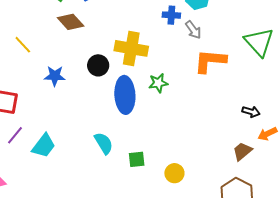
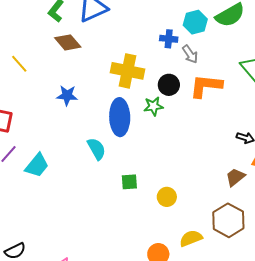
black circle: (98, 65) -> (169, 85), moved
blue star: (55, 76) -> (67, 95), moved
cyan semicircle: (104, 143) -> (97, 149), moved

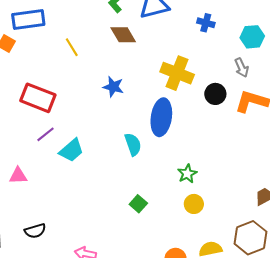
blue cross: (169, 39) -> (206, 23), moved
green star: (153, 106) -> (187, 174), moved, turned -30
green square: (129, 182) -> (138, 204), moved, turned 36

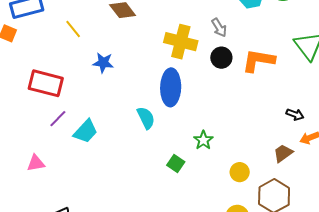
gray arrow: (242, 68) -> (219, 28), moved
blue star: (113, 87) -> (103, 63), moved
green square: (138, 204) -> (176, 164), moved
yellow circle: (194, 204) -> (240, 172), moved

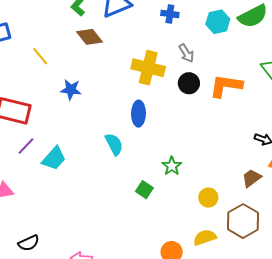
blue ellipse: (171, 87) -> (138, 114), size x0.7

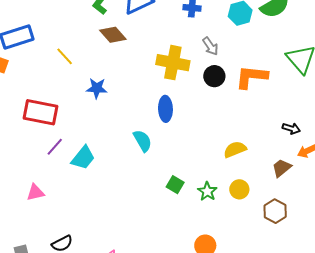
green star: (172, 166) -> (207, 191), moved
brown hexagon: (243, 221) -> (275, 211), size x0.7
yellow semicircle: (205, 237) -> (235, 149), moved

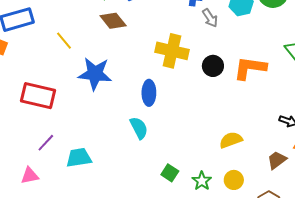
gray arrow: (210, 46) -> (210, 18), moved
blue star: (97, 88) -> (95, 74), size x1.6
blue ellipse: (165, 109) -> (149, 93), moved
purple line: (55, 147) -> (46, 143), moved
cyan trapezoid: (83, 158) -> (79, 158), moved, turned -140

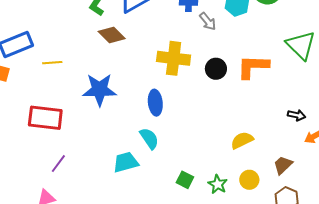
yellow line: (64, 41) -> (52, 63), moved, turned -48
cyan trapezoid: (79, 158) -> (126, 162), moved
brown trapezoid: (277, 160) -> (283, 165), moved

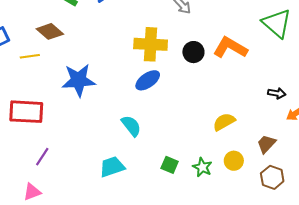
brown diamond: (112, 35) -> (50, 31), moved
orange L-shape: (253, 67) -> (230, 48), turned 32
blue ellipse: (155, 103) -> (148, 80), moved, turned 65
cyan trapezoid: (126, 162) -> (112, 167), moved

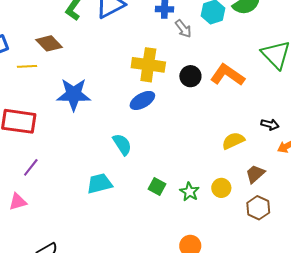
yellow semicircle: (224, 122) -> (233, 141), moved

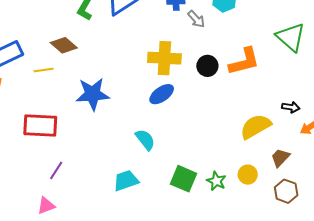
orange L-shape: (227, 75) -> (244, 61), turned 136
yellow semicircle: (233, 141) -> (256, 126), size x1.4
green square: (157, 187) -> (183, 179), size x1.5

